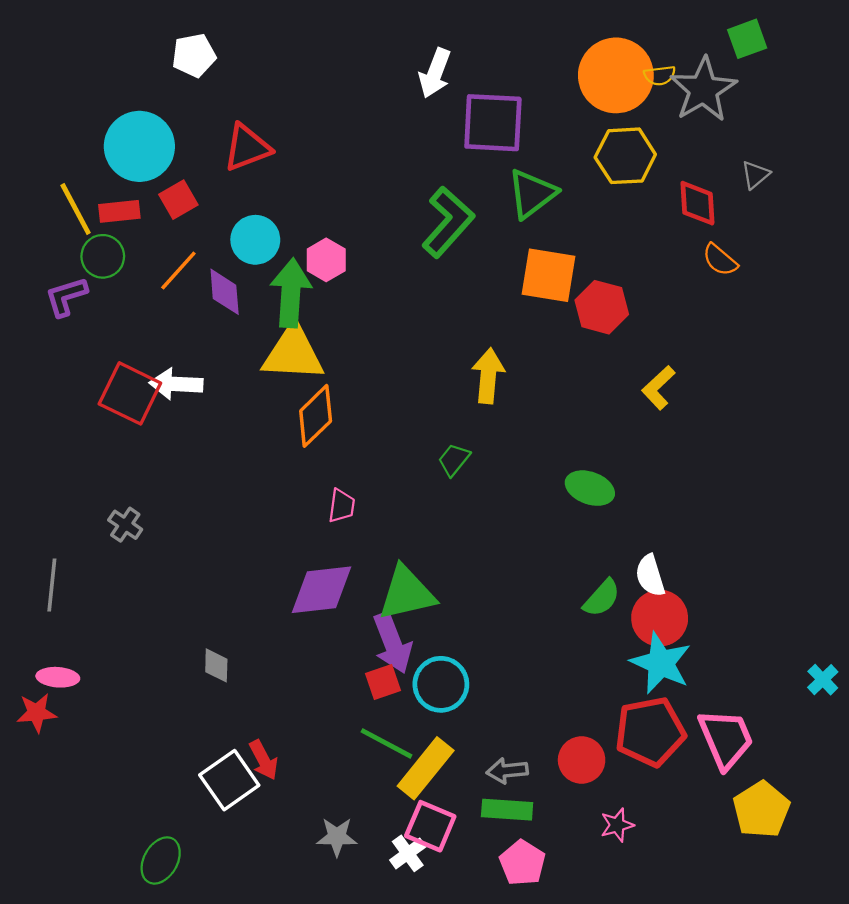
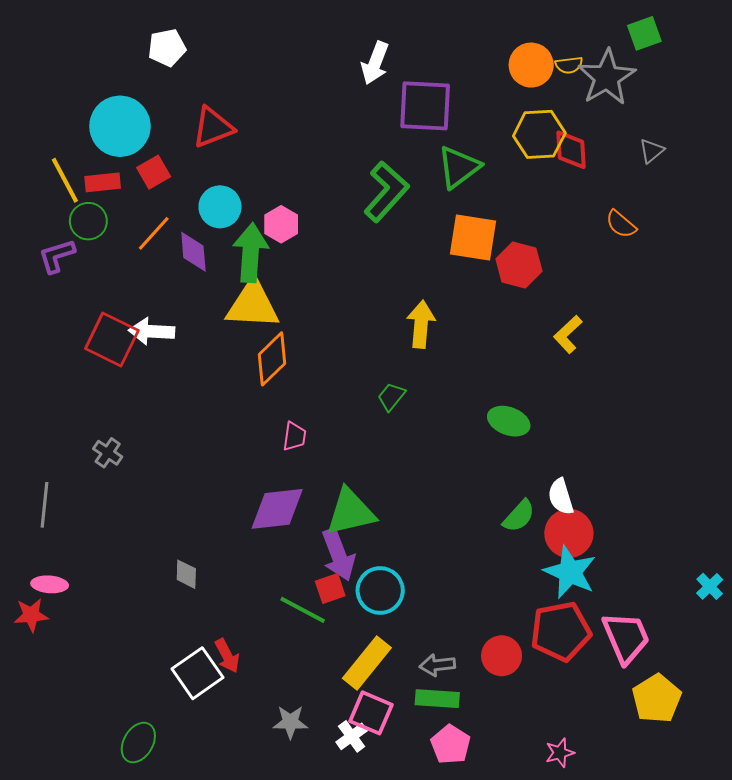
orange circle: (616, 75) -> (531, 65), size x0.7
red diamond: (697, 203) -> (571, 150), moved
green line: (387, 743) -> (303, 610), moved
pink star: (617, 825) -> (560, 753), moved

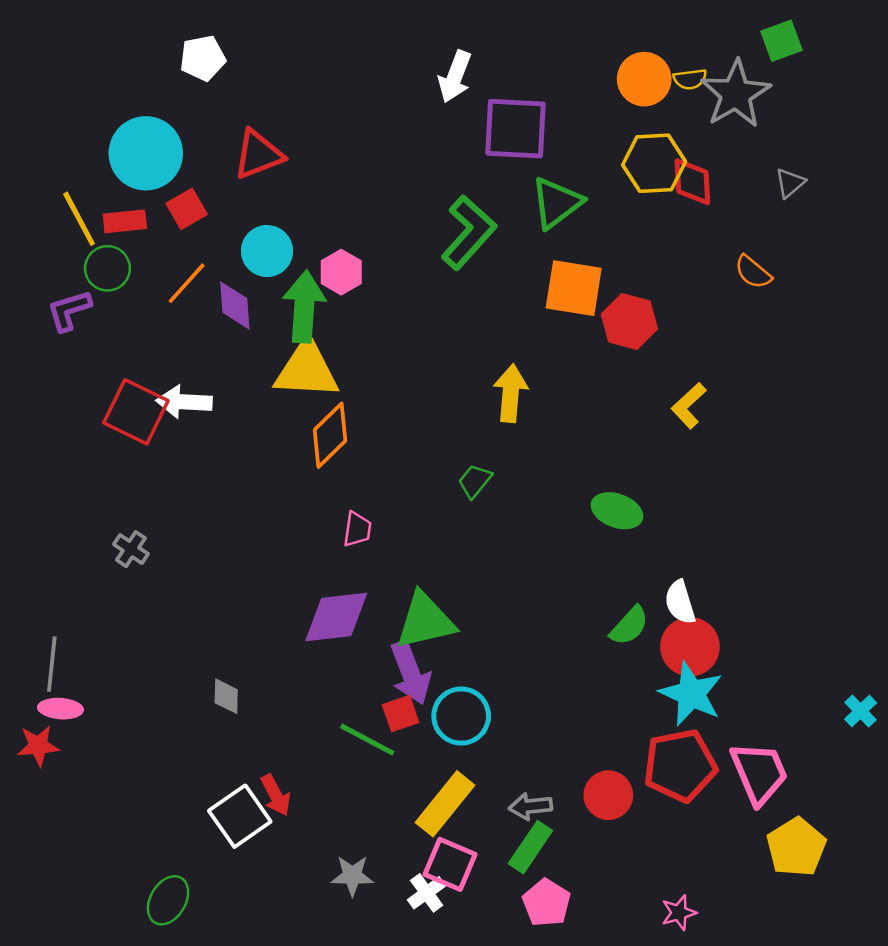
gray line: (44, 505) -> (52, 664), moved
green rectangle: (437, 699) -> (530, 847), turned -60

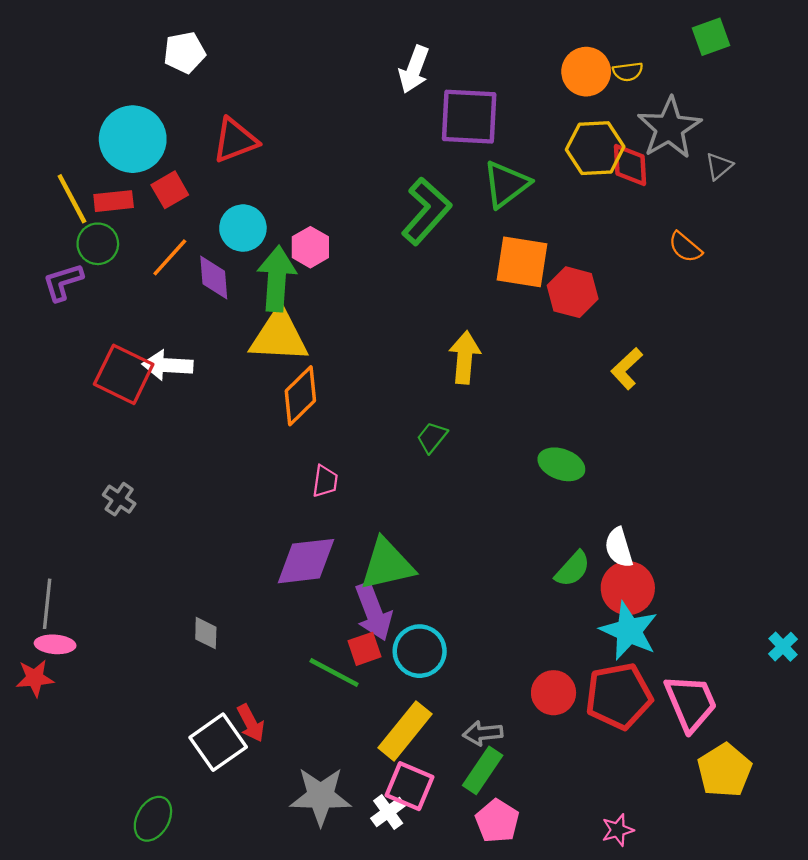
gray star: (736, 94) -> (669, 128), moved
red circle: (608, 795) -> (554, 693), moved
gray star: (352, 876) -> (321, 796), size x1.6

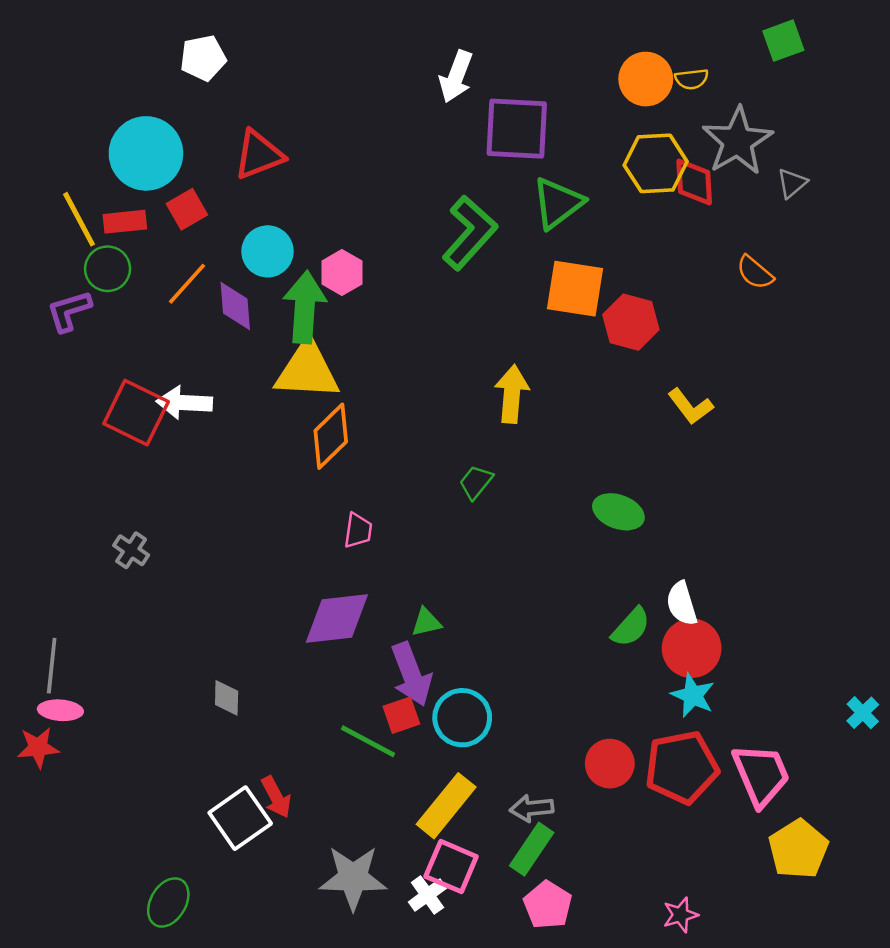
yellow L-shape: (627, 369) -> (690, 406), turned -84
green triangle: (387, 564) -> (426, 622), size x0.5
cyan star: (629, 631) -> (693, 695), size x0.7

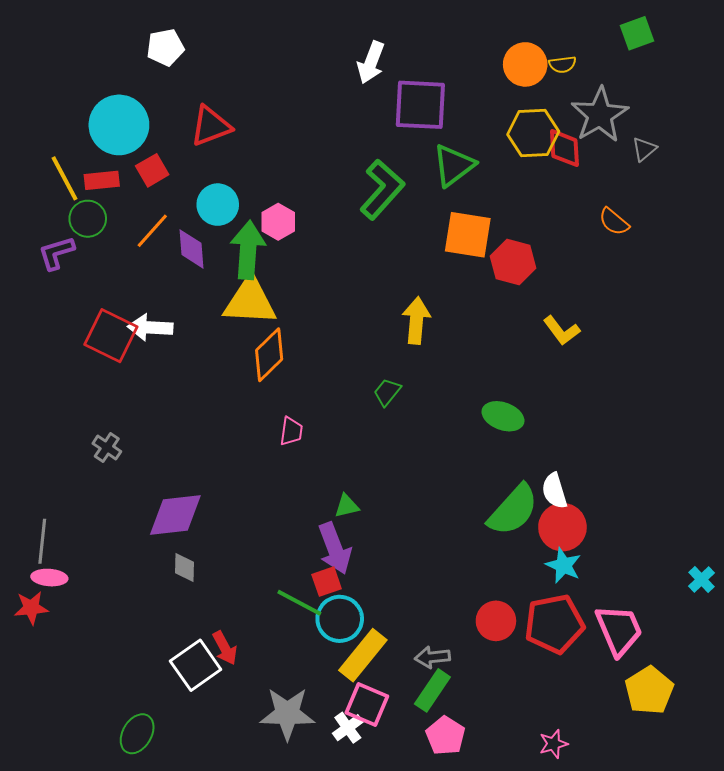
purple diamond: (337, 618) -> (175, 515), moved
green semicircle: (631, 627) -> (513, 510), size x1.6
cyan circle: (462, 718) -> (340, 619), moved

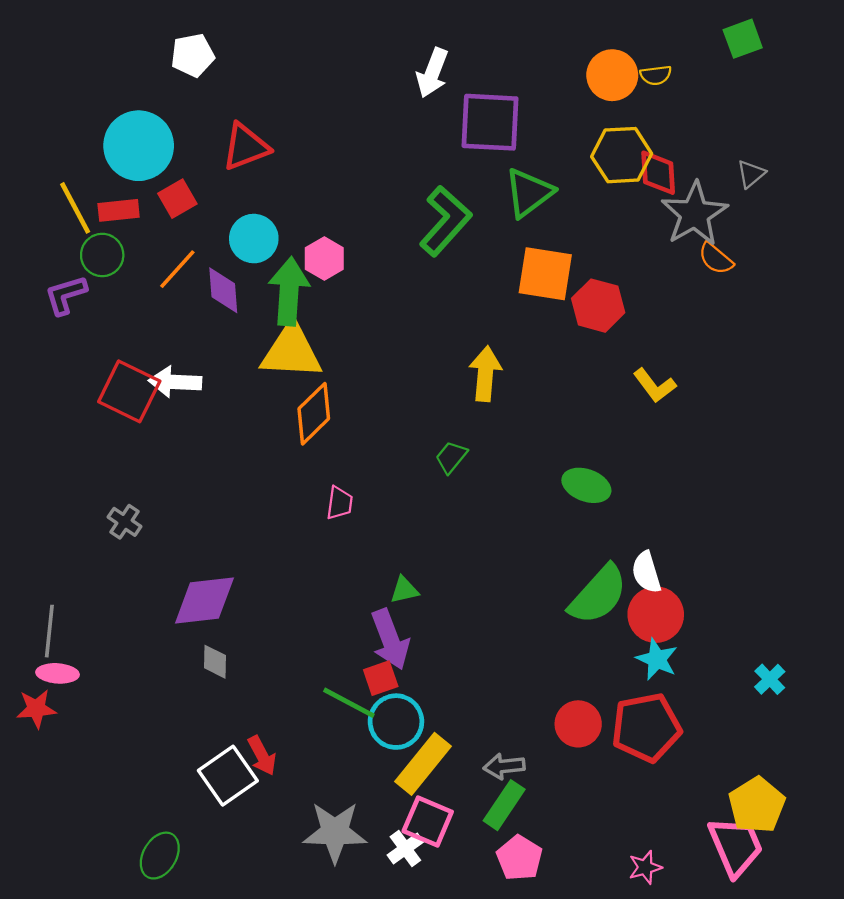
gray star: (600, 115) -> (695, 214), moved
cyan cross: (702, 580) -> (770, 679), moved
pink trapezoid: (619, 630) -> (736, 846), moved

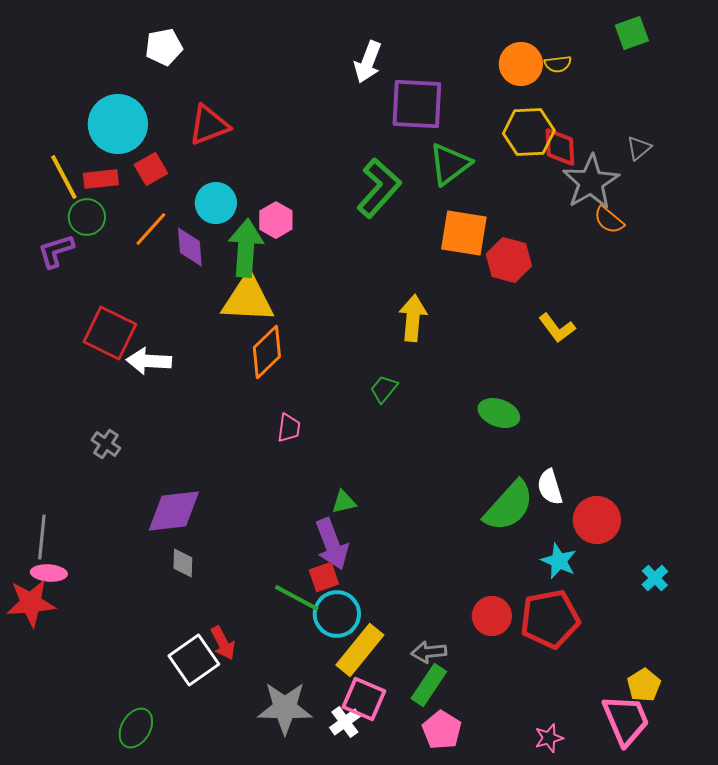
white arrow: (175, 382) -> (149, 361), moved
red circle: (656, 615) -> (597, 520), moved
red star: (36, 709) -> (31, 603), size x1.4
yellow pentagon: (757, 805) -> (644, 685), size x0.7

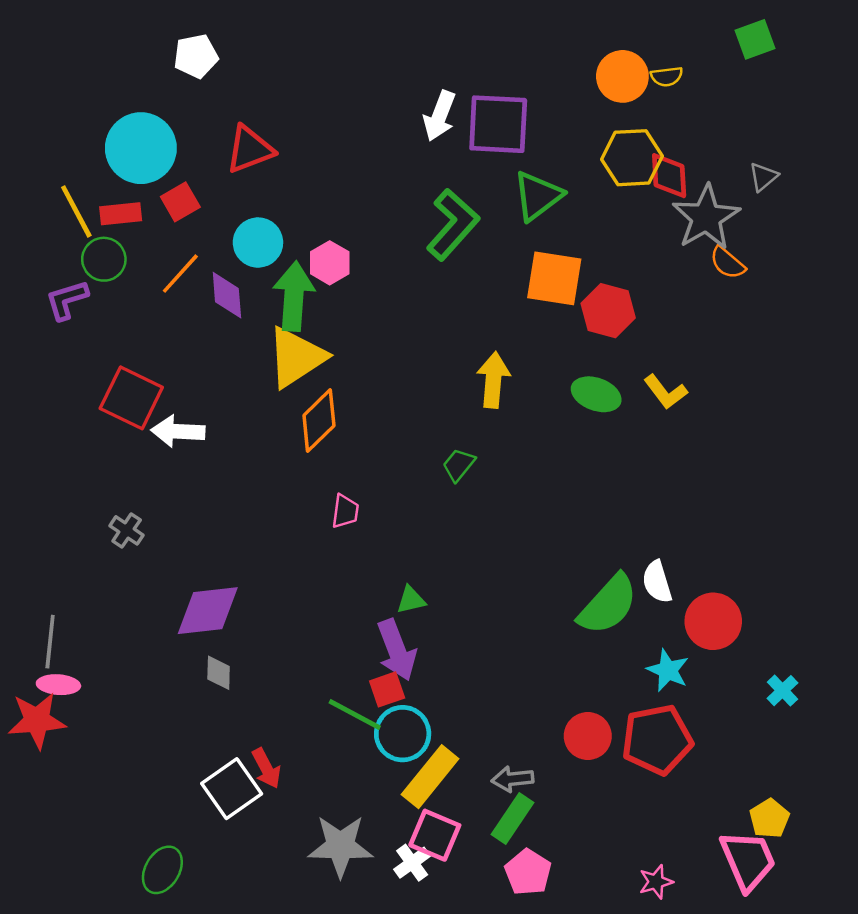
white arrow: (368, 62) -> (440, 116), moved
yellow triangle: (248, 299) -> (296, 357), turned -36
green ellipse: (499, 413) -> (596, 394), moved

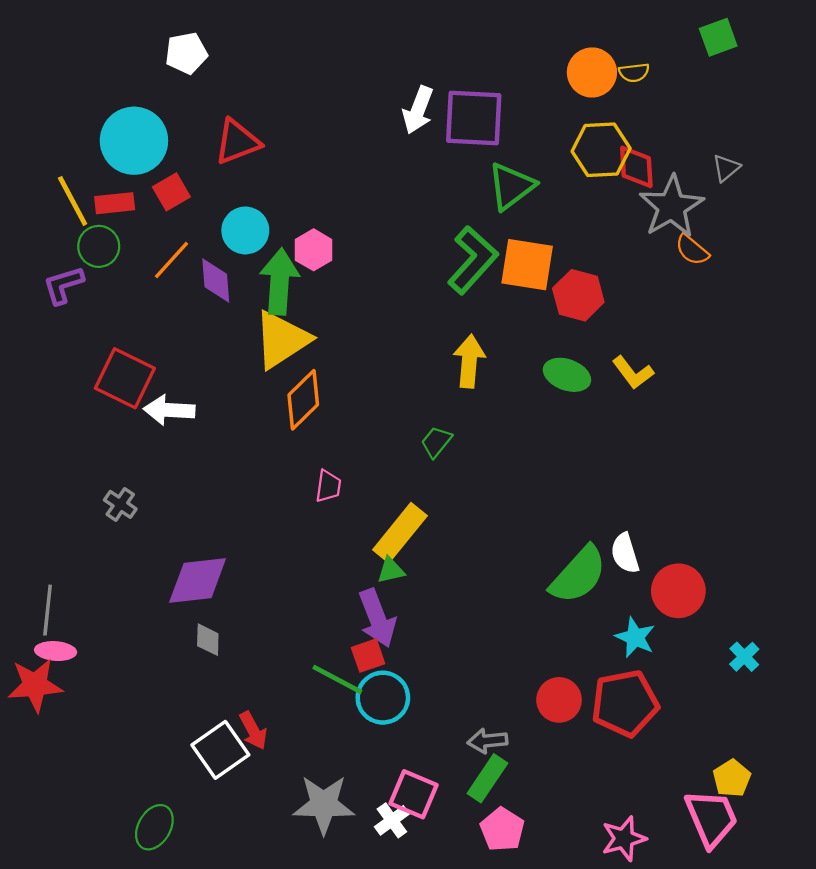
green L-shape: (453, 225) -> (473, 260), moved
yellow rectangle: (430, 777) -> (400, 533), moved
pink star: (656, 882) -> (624, 839), size x1.4

